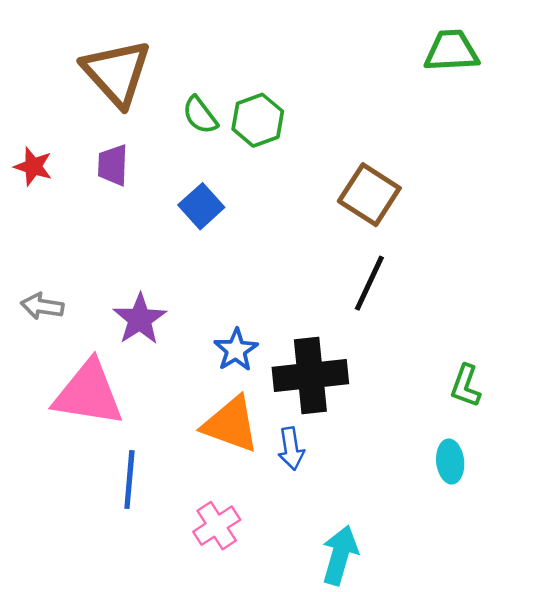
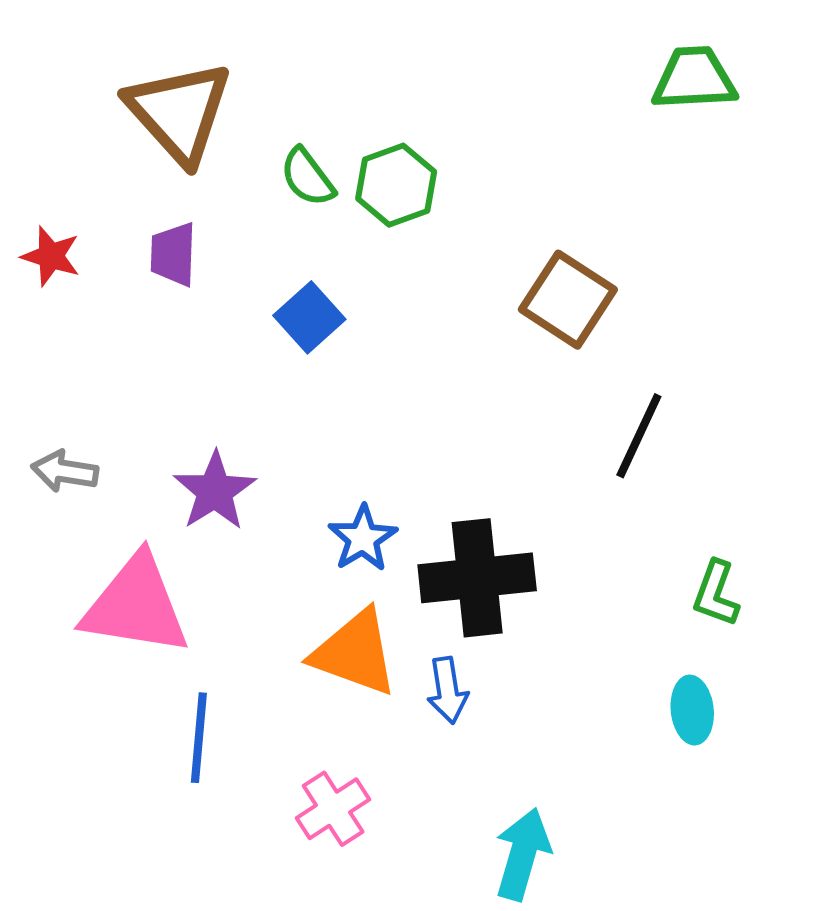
black line: (369, 283) -> (639, 436), moved

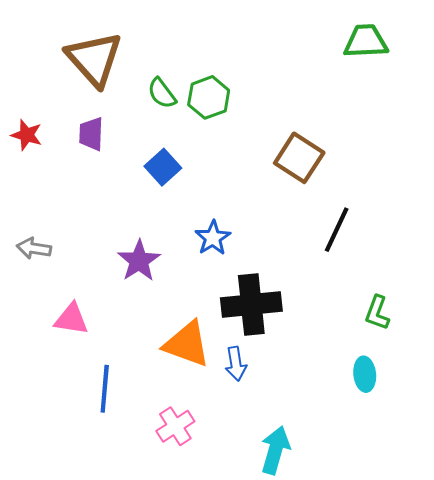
purple star: (215, 491) -> (139, 261), moved
blue star: (363, 538) -> (213, 238), moved
pink triangle: (136, 605) -> (71, 319), size x0.6

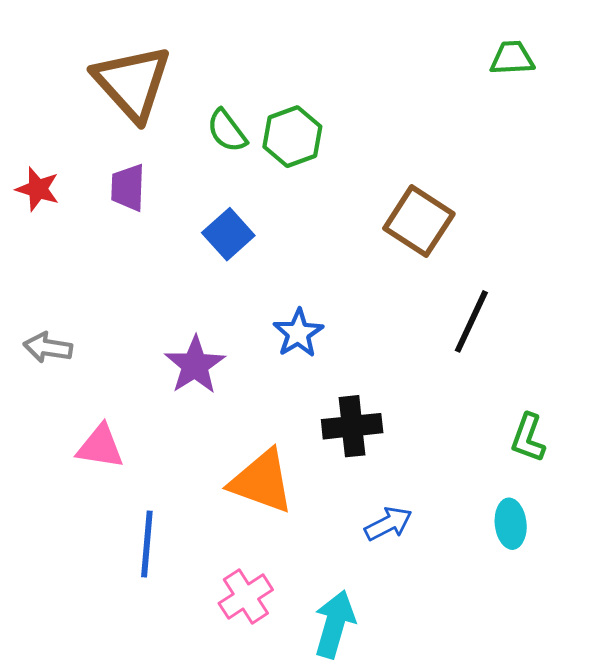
green trapezoid: (366, 41) -> (512, 58), size x0.7
black cross: (251, 304) -> (352, 426), size x0.7
blue arrow: (236, 364) -> (388, 524), moved, turned -108
cyan arrow: (275, 450) -> (335, 624), moved

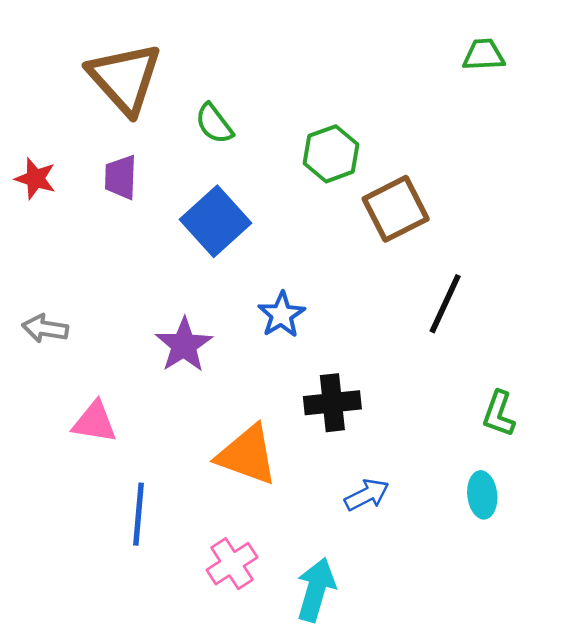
green hexagon: (292, 137) -> (331, 154), moved
brown square: (419, 221) -> (396, 209), turned 30
blue square: (228, 234) -> (216, 221), size x1.4

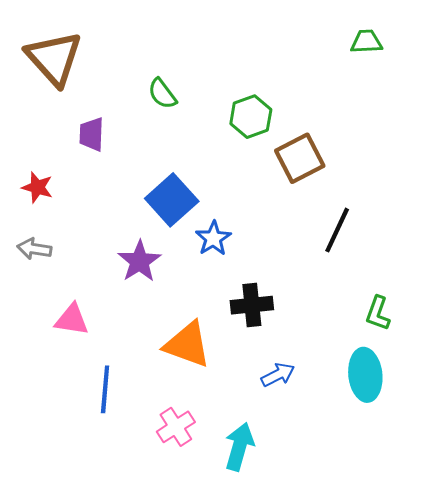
brown triangle: (125, 78) -> (54, 58), moved
red star: (35, 179) -> (37, 187), moved
blue square: (216, 221) -> (172, 200), moved
cyan ellipse: (482, 495) -> (365, 375), size x1.5

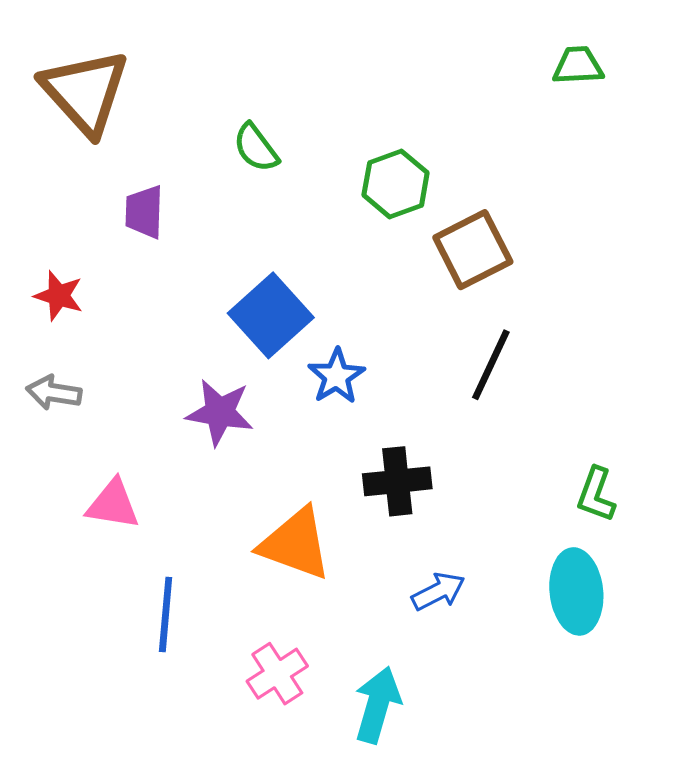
black line: (337, 230) -> (491, 365), moved
purple star: (139, 261) -> (220, 412), turned -30

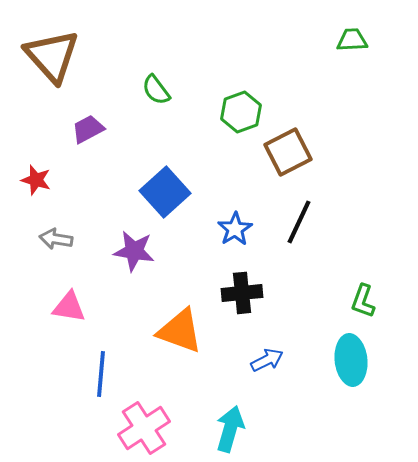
purple trapezoid: (144, 212) -> (88, 129), turned 60
blue star: (336, 376) -> (235, 229), moved
gray arrow: (54, 393) -> (56, 239), moved
pink cross: (277, 674) -> (144, 428), moved, size x1.4

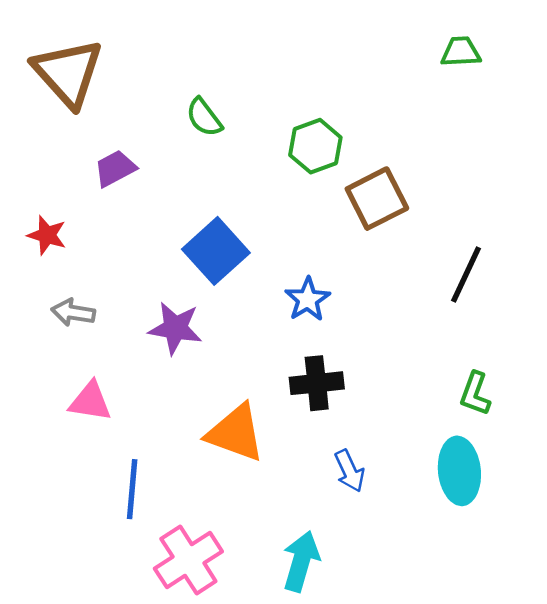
black line: (299, 222) -> (466, 274), moved
blue arrow: (267, 360) -> (349, 471), turned 92

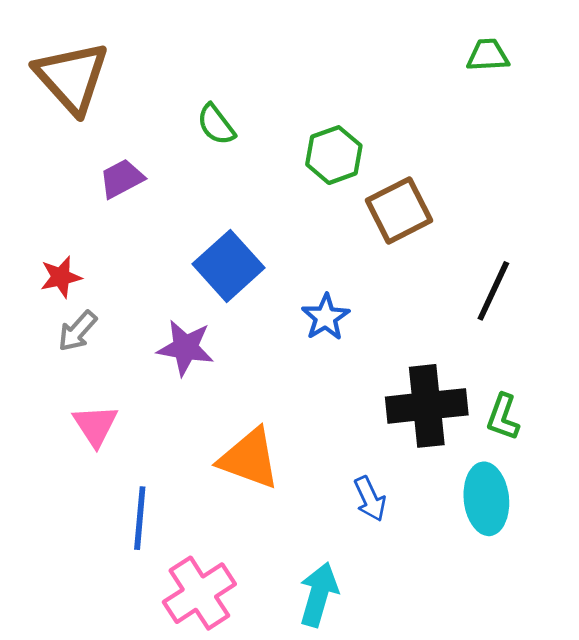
red star: (47, 235) -> (61, 277), moved, turned -30
gray arrow: (73, 312) -> (77, 331), turned -57
black cross: (317, 383) -> (427, 406), moved, size x1.4
pink triangle: (90, 401) -> (95, 425), turned 48

